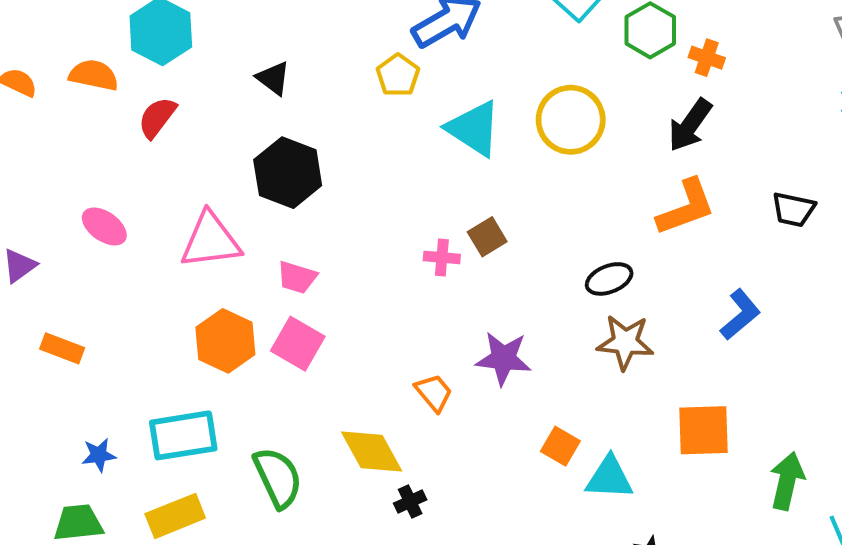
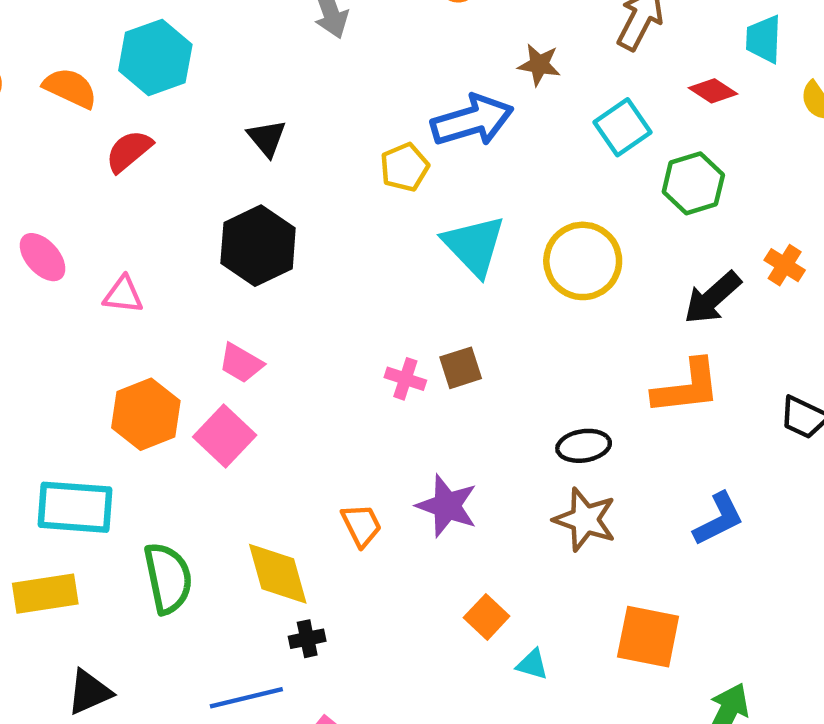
orange cross: (707, 58) -> (785, 265), moved
pink triangle: (211, 240) -> (123, 295), moved, size x0.6
cyan triangle: (609, 478) -> (532, 664), size x0.6

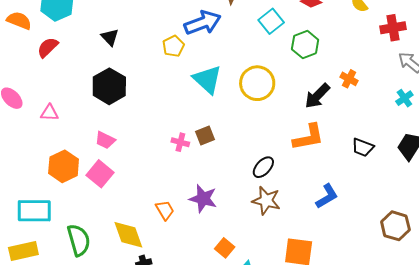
black ellipse: (584, 446) -> (263, 167), turned -35

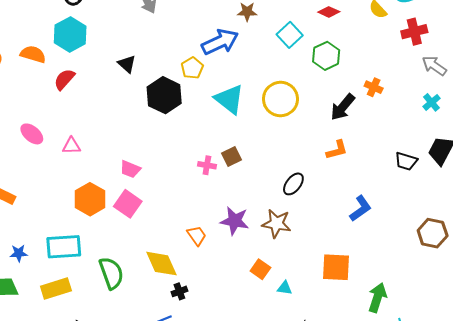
black hexagon: (109, 86) -> (164, 95), moved
orange L-shape: (308, 137) -> (337, 150), size x0.7
black trapezoid: (363, 147) -> (406, 161), moved
brown star: (266, 201) -> (276, 224), moved

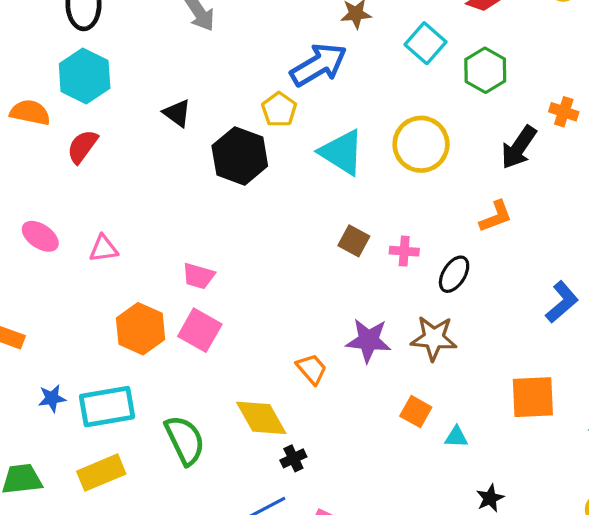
orange L-shape: (337, 150) -> (496, 216), moved
brown square: (232, 156) -> (354, 241), turned -30
pink cross: (207, 165) -> (404, 251), moved
blue star: (19, 253) -> (52, 398), moved

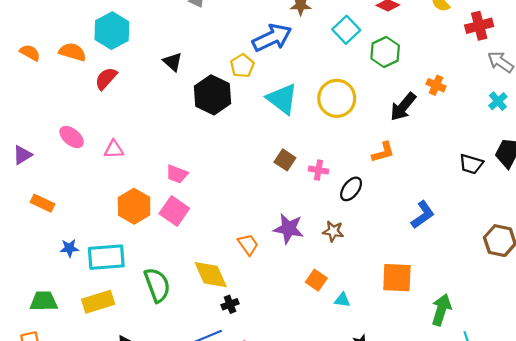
brown star: (434, 338) -> (333, 231), size x0.7

